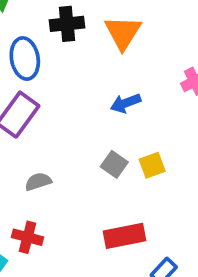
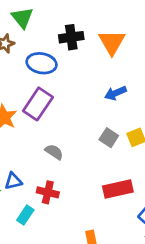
blue ellipse: (25, 59) -> (42, 63), turned -68
gray semicircle: (38, 182) -> (54, 152), turned 54

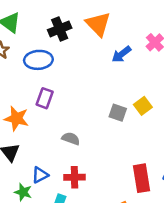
blue arrow: (115, 93) -> (121, 54), moved
purple rectangle: (38, 104) -> (45, 98), size x0.7
red rectangle: (118, 189) -> (141, 178), moved, turned -72

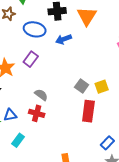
blue arrow: (121, 54) -> (64, 39), moved
red cross: (74, 177) -> (37, 113), moved
red rectangle: (141, 178) -> (88, 111), moved

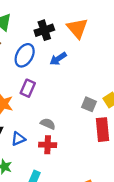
blue ellipse: (35, 29) -> (25, 55), turned -60
blue triangle: (10, 115) -> (18, 139), moved

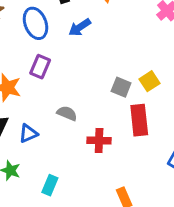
blue ellipse: (25, 55) -> (35, 23), turned -50
red cross: (48, 145) -> (99, 141), moved

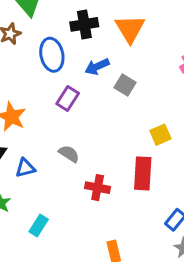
purple rectangle: (40, 67) -> (68, 99), moved
gray square: (121, 87) -> (125, 85), moved

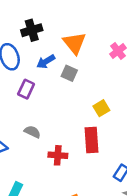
orange triangle: (130, 29) -> (74, 43), moved

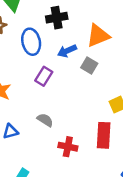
orange triangle: (74, 43) -> (98, 36), turned 40

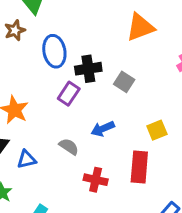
black cross: (57, 18) -> (88, 69), moved
orange triangle: (98, 36) -> (140, 27), moved
blue arrow: (67, 51) -> (103, 129), moved

